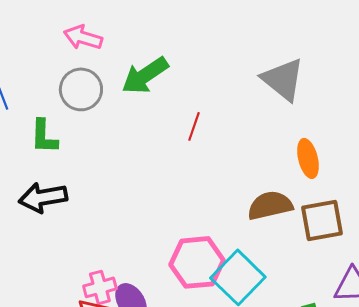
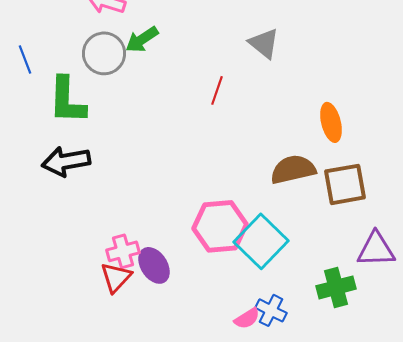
green arrow: (145, 75) -> (142, 39), moved, size x0.7
gray triangle: (283, 79) -> (264, 43), moved, size x0.7
green L-shape: (44, 136) -> (67, 100), size x1.4

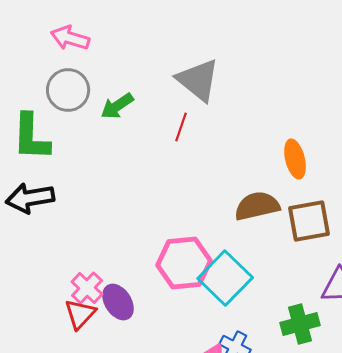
green arrow: (142, 39) -> (117, 106), moved
gray triangle: (264, 43) -> (198, 80), moved, size x1.4
pink cross: (123, 251) -> (87, 288), turned -32

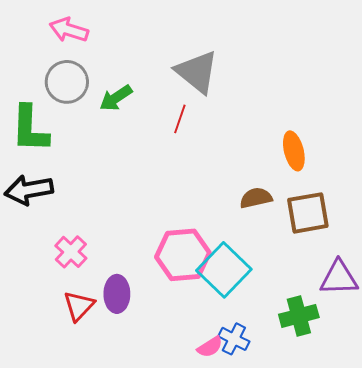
brown semicircle: (257, 206) -> (256, 198), size x0.7
pink cross: (87, 288) -> (71, 252), moved
purple ellipse: (118, 302) -> (117, 294), turned 33

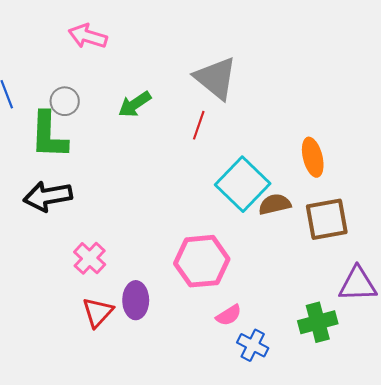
gray circle: (67, 82) -> (65, 101), moved, size x0.7
cyan square: (224, 270) -> (243, 184), moved
pink semicircle: (210, 347) -> (229, 315), moved

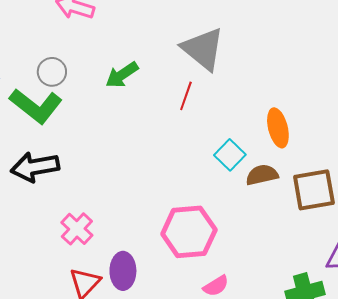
green L-shape: (49, 135) -> (36, 106), turned -54
orange ellipse: (313, 157) -> (278, 128), moved
cyan square: (243, 184) -> (230, 155), size x0.6

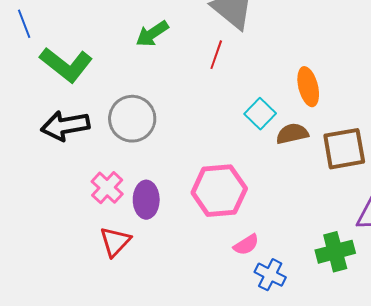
gray circle: (52, 72) -> (132, 119), moved, size x1.6
purple ellipse: (123, 271) -> (146, 200), moved

